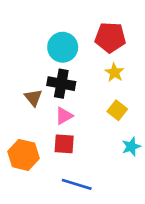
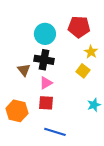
yellow star: (114, 72) -> (91, 52), moved
yellow square: (117, 110) -> (83, 71), moved

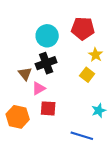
black cross: (44, 60) -> (46, 63), turned -30
pink triangle: (46, 83) -> (39, 88), moved
blue line: (55, 132) -> (82, 136), moved

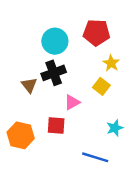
pink triangle: (39, 88) -> (72, 102), moved

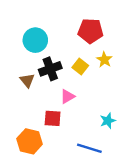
cyan circle: (55, 41) -> (35, 40), moved
yellow square: (101, 86) -> (80, 67), moved
orange hexagon: (21, 135) -> (30, 141), moved

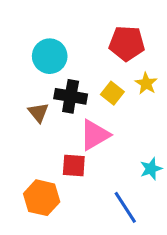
black cross: (50, 69) -> (71, 96), turned 30
pink triangle: (68, 96) -> (95, 135), size x1.5
blue line: (89, 148) -> (125, 207), turned 40

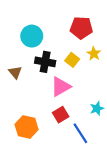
brown triangle: (38, 112) -> (15, 72), moved
red square: (74, 166) -> (61, 115), moved, turned -35

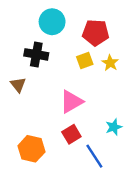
cyan circle: (32, 36) -> (52, 22), moved
yellow square: (72, 60) -> (85, 60), moved, turned 32
black cross: (45, 62) -> (36, 54), moved

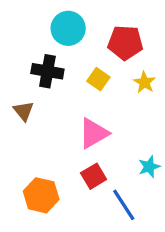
yellow square: (85, 60) -> (98, 79), moved, turned -35

